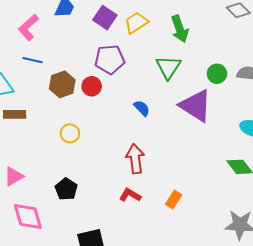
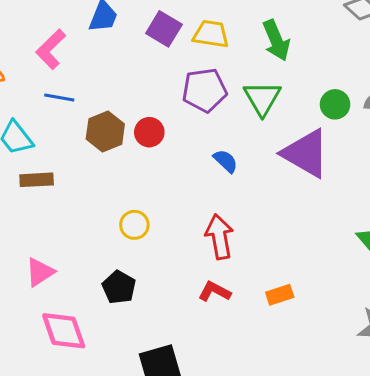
yellow trapezoid: (136, 23) -> (211, 34), turned 45
purple pentagon: (110, 59) -> (205, 90), moved
yellow circle: (70, 133) -> (134, 225), moved
orange rectangle: (174, 199) -> (280, 295), turned 42

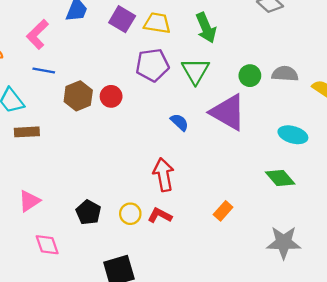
blue semicircle: (226, 161) -> (179, 122), moved
yellow circle: (134, 225) -> (130, 214), moved
orange rectangle: (280, 295) -> (223, 211), moved, turned -30
pink diamond: (64, 331) -> (47, 245), size x0.7

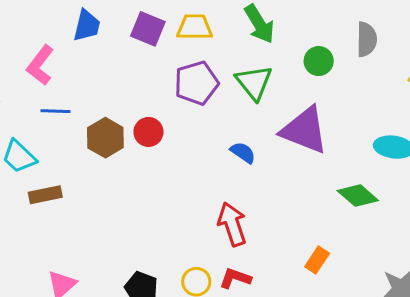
gray semicircle: (285, 74) -> (367, 39), moved, turned 95
green circle: (250, 76) -> (319, 61), moved
green diamond: (280, 178) -> (358, 196), moved

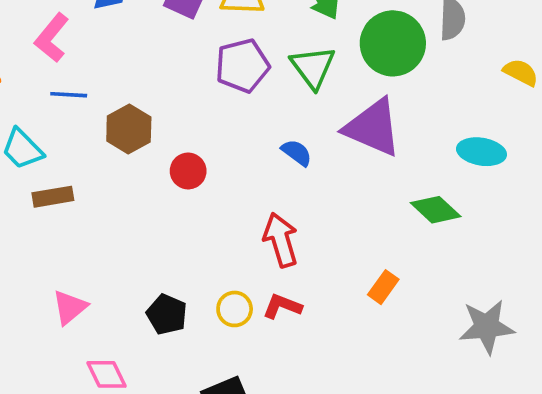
green circle: (319, 61) -> (393, 43), size x1.8
red circle: (148, 132) -> (188, 171), moved

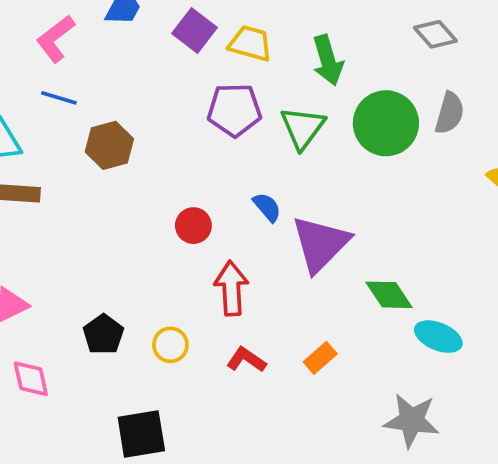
purple triangle: (373, 128) -> (321, 244), moved, turned 38
cyan ellipse: (481, 152) -> (438, 337), moved
red circle: (188, 171) -> (193, 226), moved
red L-shape: (282, 306) -> (246, 360), moved

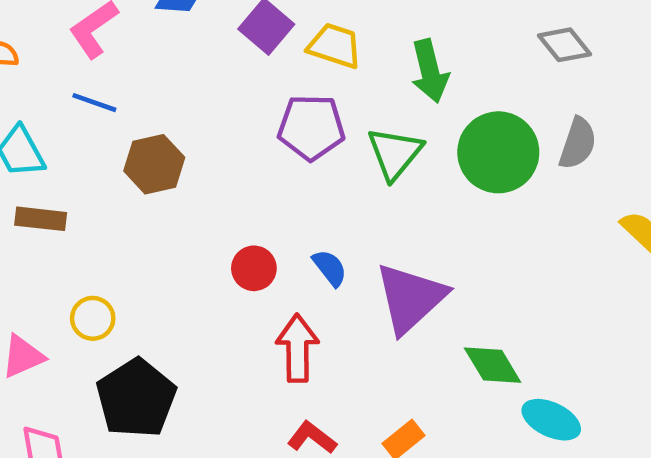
blue semicircle: (267, 207) -> (330, 268), moved
black pentagon: (103, 334) -> (136, 398), size x1.6
yellow circle: (170, 345) -> (93, 318), moved

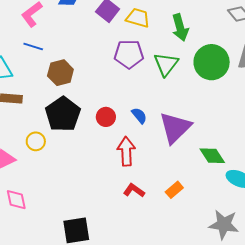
black pentagon: (136, 398) -> (63, 114), moved

